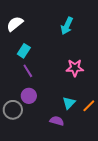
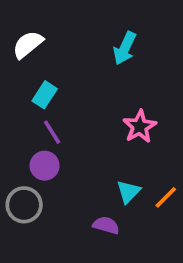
pink star: (75, 68) -> (140, 127), turned -30
purple circle: (29, 96) -> (45, 166), moved

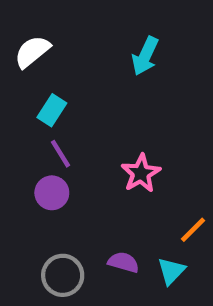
pink star: (140, 127) -> (141, 173), moved
cyan triangle: (128, 192) -> (171, 271), moved
gray circle: (24, 205) -> (63, 275), moved

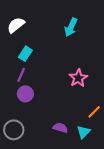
purple line: (60, 154) -> (21, 75), moved, turned 56
pink star: (141, 173) -> (78, 78), moved
gray circle: (63, 275) -> (14, 130), moved

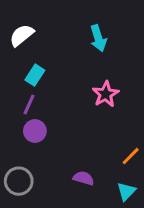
cyan arrow: (71, 27) -> (98, 38), turned -42
pink star: (78, 78) -> (106, 94), moved
cyan triangle: (84, 132) -> (126, 191), moved

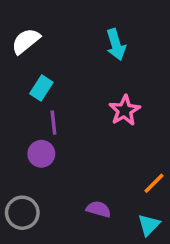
purple line: (29, 104) -> (53, 123), moved, turned -30

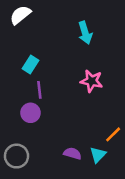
white semicircle: (26, 41) -> (20, 15), moved
pink star: (125, 110) -> (92, 81), turned -30
cyan triangle: (149, 225) -> (98, 155), moved

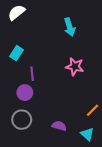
cyan rectangle: (30, 64) -> (16, 53), moved
cyan triangle: (98, 155) -> (87, 134), moved, turned -32
gray circle: (16, 156) -> (22, 120), moved

